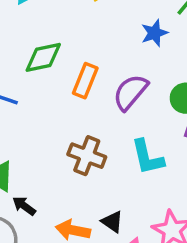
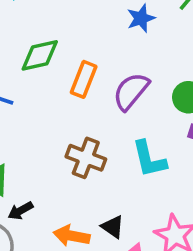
blue star: (154, 33) -> (141, 18), moved
black arrow: (24, 206) -> (21, 211), turned -65

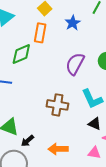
orange rectangle: (84, 79) -> (40, 33), moved
black triangle: (113, 227) -> (95, 124), moved

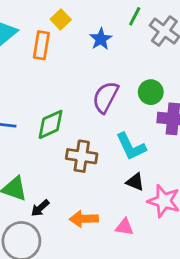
orange rectangle: (40, 33) -> (41, 45), moved
green diamond: (21, 54) -> (51, 124), moved
pink triangle: (94, 153) -> (124, 227), moved

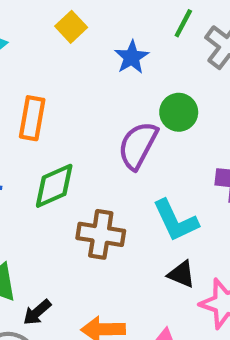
orange rectangle: (41, 45) -> (32, 118), moved
green circle: (151, 92) -> (179, 112), moved

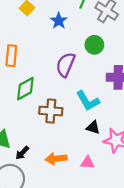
green circle: (179, 112) -> (94, 45), moved

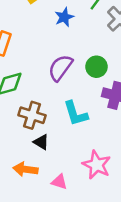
green circle: (94, 45) -> (96, 67), moved
black triangle: (93, 128) -> (41, 142), moved

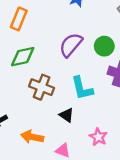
black triangle: (41, 142) -> (67, 115), moved
pink star: (97, 165) -> (98, 137), size x0.7

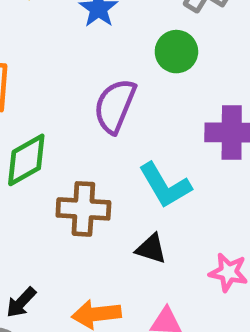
green circle: (104, 46) -> (176, 52), moved

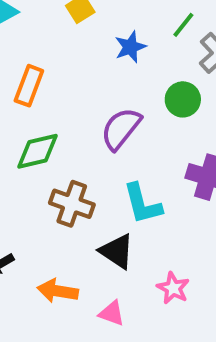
black triangle: (151, 249) -> (117, 251), size x1.4

